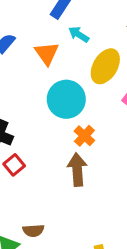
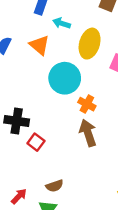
brown semicircle: (33, 231) -> (55, 186), moved

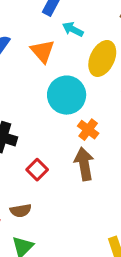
red square: (36, 142) -> (37, 170), moved
brown semicircle: (55, 186) -> (21, 211), moved

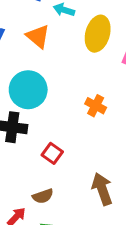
cyan circle: (67, 95) -> (28, 90), moved
brown arrow: (84, 164) -> (102, 189), moved

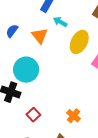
orange cross: (96, 106) -> (73, 116), moved

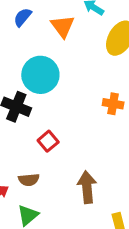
orange cross: (73, 116) -> (113, 104), moved, turned -32

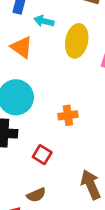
orange cross: (113, 104) -> (68, 115), moved

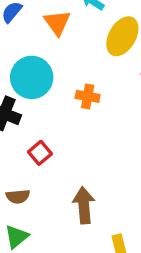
orange cross: (68, 115) -> (88, 96), moved

